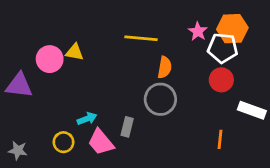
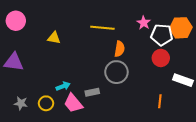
orange hexagon: (232, 29) -> (181, 28), moved
pink circle: (50, 59) -> (16, 21), moved
gray rectangle: (127, 127) -> (92, 92), turned 64
gray star: (18, 150) -> (21, 103), moved

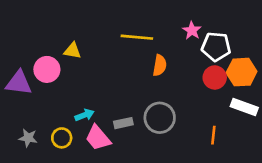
pink circle: (16, 21) -> (47, 69), moved
orange hexagon: (181, 28) -> (242, 72), moved
gray circle: (116, 72) -> (160, 118), moved

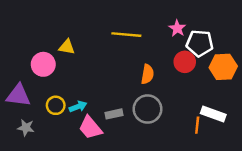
orange semicircle: (160, 65) -> (147, 74), moved
red circle: (215, 77) -> (185, 62), moved
purple triangle: (19, 83) -> (18, 95), moved
white rectangle: (244, 107) -> (213, 114), moved
yellow circle: (62, 138) -> (56, 105), moved

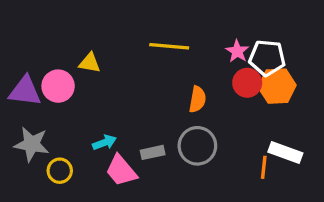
pink star: (177, 28) -> (237, 51), moved
orange hexagon: (223, 67) -> (277, 86), moved
purple triangle: (18, 95) -> (25, 91), moved
yellow circle: (56, 105) -> (60, 171), moved
gray star: (26, 128) -> (32, 144), moved, size x1.5

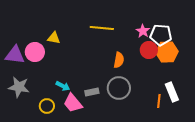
cyan arrow: (105, 142) -> (63, 86), turned 48
white rectangle: (285, 152) -> (172, 92), turned 48
yellow circle: (60, 171) -> (47, 106), moved

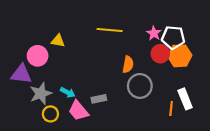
purple triangle: (15, 55) -> (21, 74), moved
gray star: (19, 87) -> (41, 93), moved, turned -30
gray circle: (119, 88) -> (140, 86), moved

